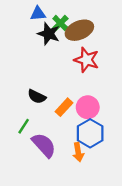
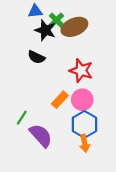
red star: (87, 60) -> (81, 71), moved
black semicircle: (37, 97) -> (36, 57), moved
orange arrow: (78, 152) -> (84, 143), moved

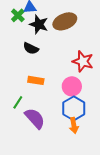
green cross: (56, 20) -> (18, 15), moved
red star: (81, 71) -> (83, 61), moved
orange rectangle: (60, 100) -> (36, 80), moved, turned 56

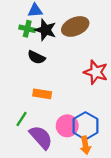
green cross: (18, 15) -> (27, 29), moved, turned -32
pink circle: (72, 86) -> (67, 126), moved

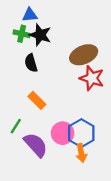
brown ellipse: (75, 26) -> (84, 55), moved
black semicircle: (36, 57) -> (31, 63), turned 48
orange rectangle: (42, 94) -> (37, 100), turned 36

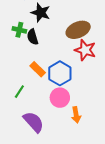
green cross: (22, 34) -> (19, 30), moved
blue hexagon: (81, 133) -> (60, 73), moved
purple semicircle: (36, 145) -> (34, 122), moved

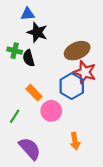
blue hexagon: (60, 73) -> (72, 86), moved
pink circle: (60, 98) -> (51, 111), moved

